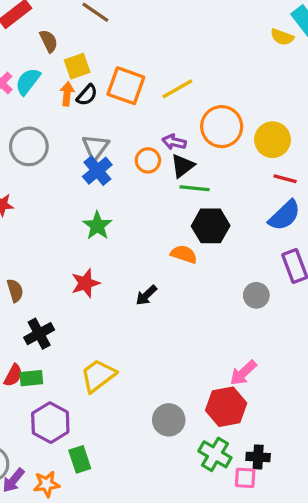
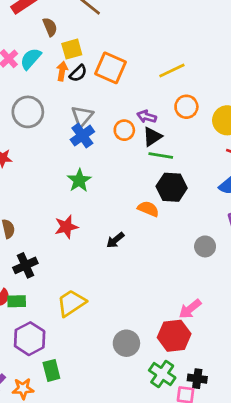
yellow line: (177, 89) -> (172, 70), moved
orange circle: (222, 127) -> (186, 107), size x0.7

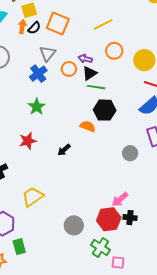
gray triangle: (82, 116) -> (47, 54), moved
black cross: (197, 379) -> (130, 218), moved

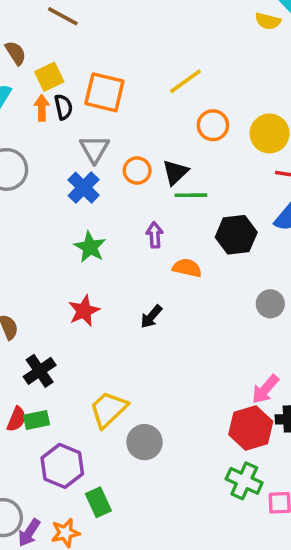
black semicircle: (34, 28) -> (63, 107), turned -48
purple arrow: (85, 59) -> (155, 235), moved, turned 80
black hexagon: (105, 110) -> (236, 235), moved
gray circle: (74, 225) -> (144, 442), moved

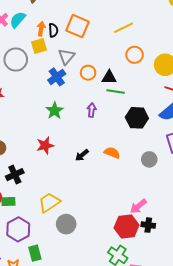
yellow square: (49, 77) -> (39, 46), moved
black triangle: (175, 172) -> (109, 77), turned 35
orange semicircle: (187, 268) -> (112, 153), moved

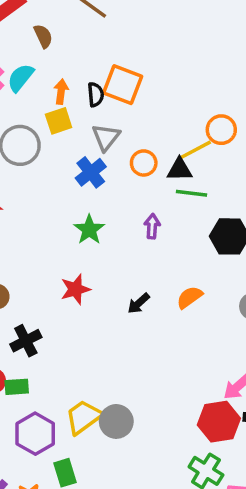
yellow line: (124, 28) -> (195, 150), moved
black semicircle: (53, 30) -> (96, 95), moved
orange semicircle: (112, 153) -> (190, 297), turned -56
yellow trapezoid: (49, 202) -> (84, 417), moved

